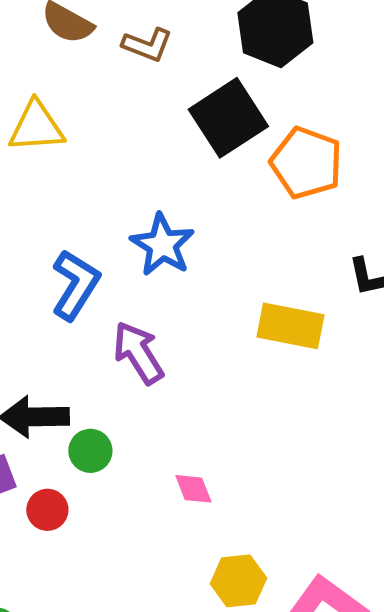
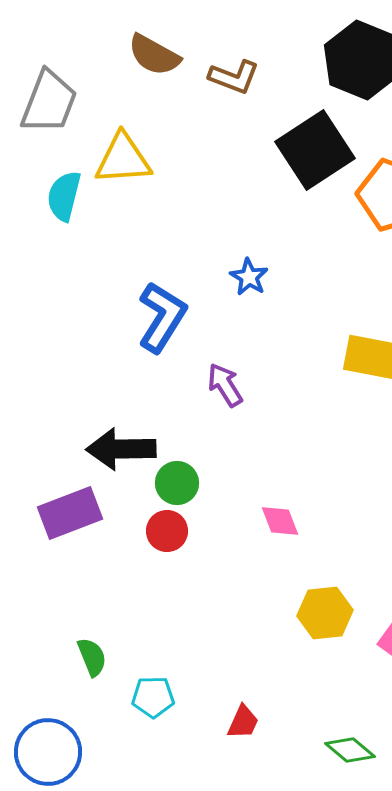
blue star: (162, 245) -> (249, 277), size x0.6
purple arrow: (138, 353) -> (225, 385), size x0.7
red circle: (47, 510) -> (167, 531), moved

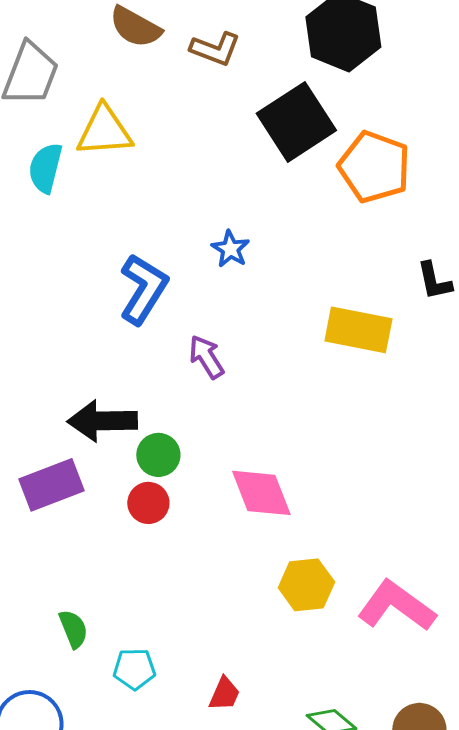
pink diamond: (280, 521) -> (261, 493), size x1.6

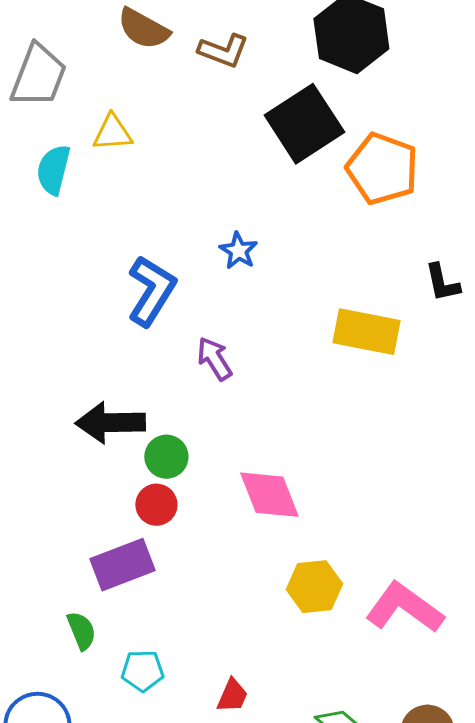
yellow triangle: (104, 131) -> (112, 133), size x0.7
purple rectangle: (51, 485) -> (122, 565), moved

